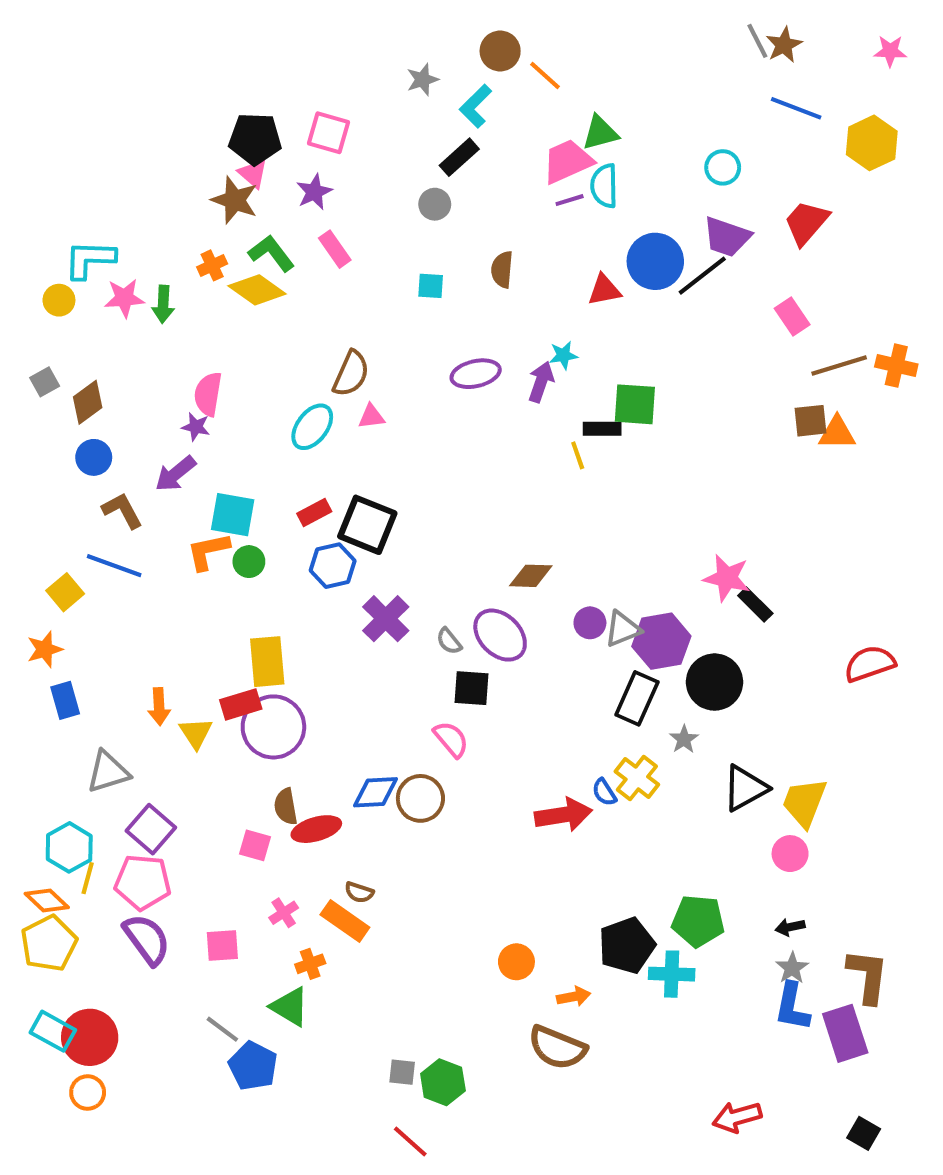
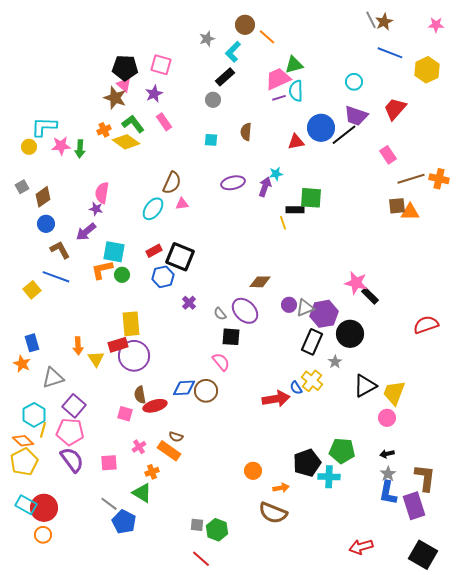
purple cross: (386, 619) -> (189, 303), size x0.6
orange star: (45, 649) -> (22, 364), moved, turned -30
black square: (864, 1133) -> (423, 555), size x1.8

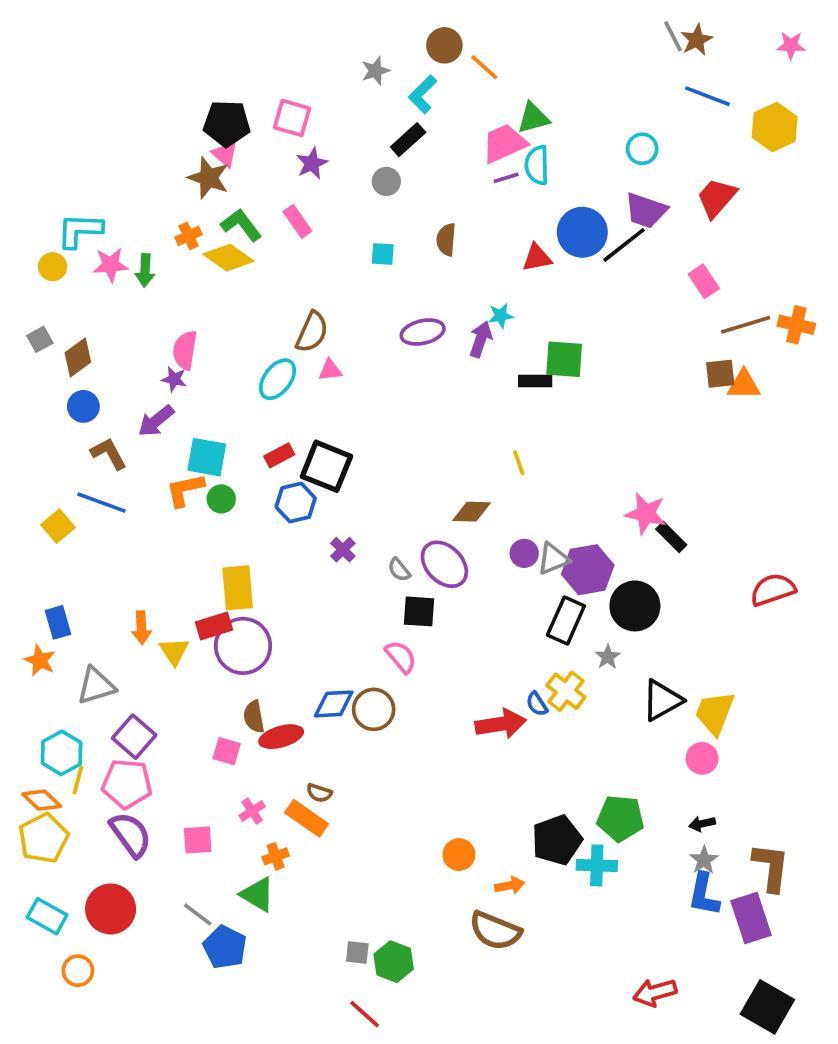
purple star: (154, 94) -> (312, 163), moved
yellow line: (283, 223) -> (519, 463), moved
red circle: (44, 508) -> (111, 909), moved

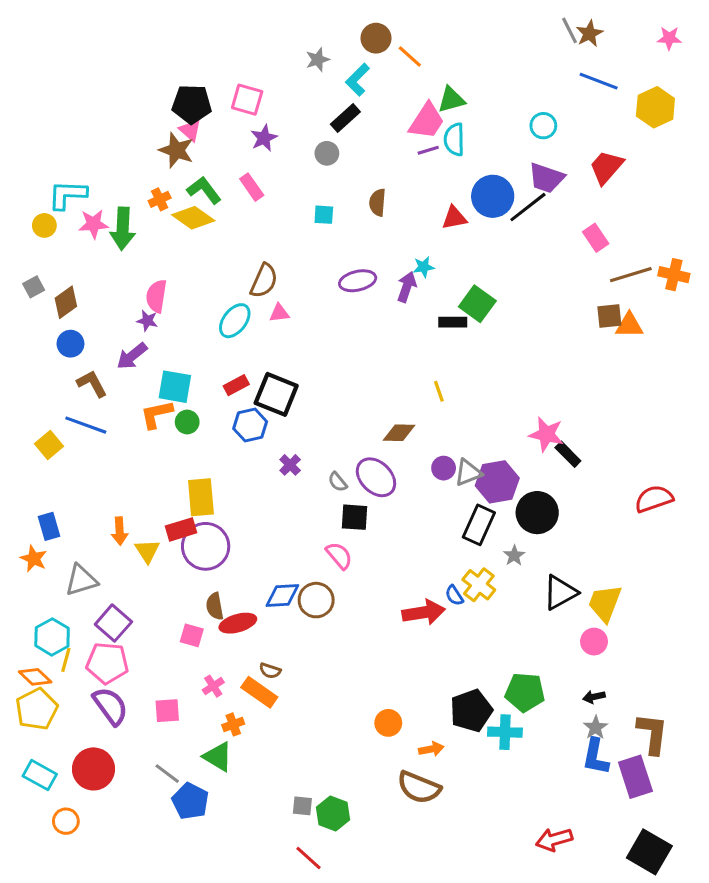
pink trapezoid: (504, 143) -> (427, 121), turned 147
green arrow: (145, 270) -> (123, 229), size x1.5
green square: (564, 359) -> (477, 304), turned 32

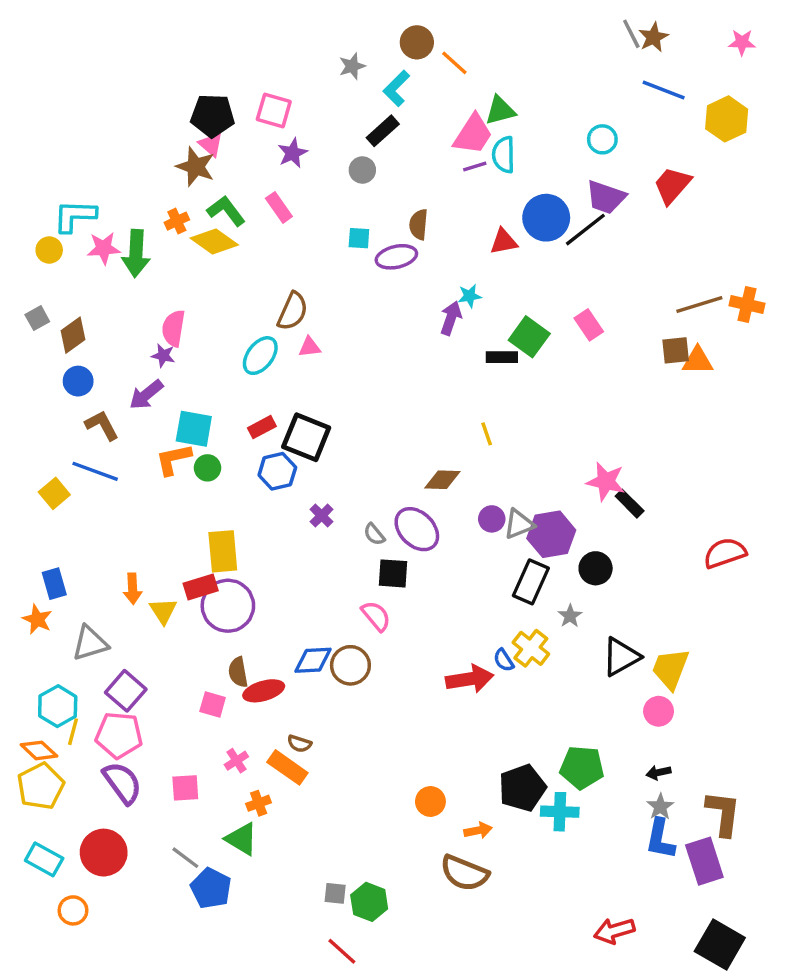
pink rectangle: (596, 238) -> (589, 325), moved
purple ellipse: (358, 281) -> (396, 257), moved
black circle: (537, 513) -> (596, 568), size x0.7

